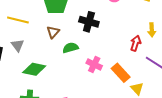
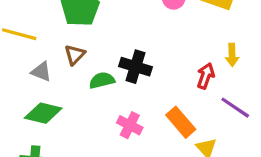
black cross: (89, 22) -> (136, 67), moved
gray triangle: (18, 45) -> (41, 72), moved, turned -32
pink cross: (94, 64) -> (130, 125), moved

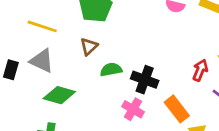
black cross: (136, 67) -> (145, 80), moved
gray triangle: (41, 72) -> (42, 61), moved, size x1.4

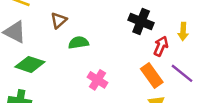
black cross: (145, 80) -> (141, 21), moved
orange rectangle: (177, 109) -> (152, 76), moved

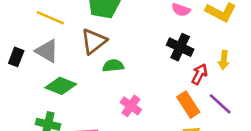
brown triangle: (59, 20) -> (94, 41), size x1.5

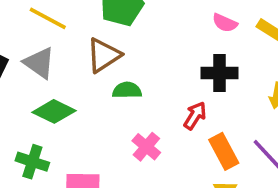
black cross: (180, 47) -> (219, 73), turned -30
red arrow: (200, 74) -> (195, 116), moved

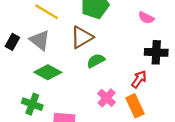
pink semicircle: (225, 23) -> (146, 18), moved
green semicircle: (127, 90) -> (96, 61), turned -30
orange rectangle: (224, 151) -> (135, 106), moved

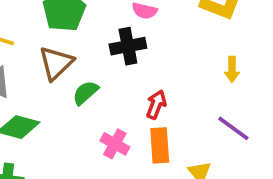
black cross: (156, 52) -> (128, 46), moved
orange rectangle: (135, 106) -> (160, 145), turned 35

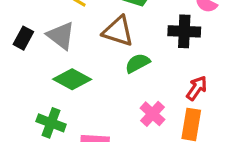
brown triangle: (56, 63) -> (118, 31), turned 48

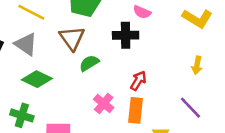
brown triangle: (118, 31) -> (72, 38), turned 40

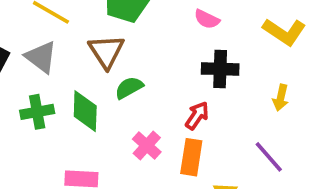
black cross: (126, 35) -> (220, 69), moved
green diamond: (37, 79) -> (85, 111), moved, turned 64
green cross: (22, 115) -> (37, 112), moved, turned -30

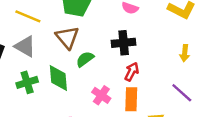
black cross: (220, 69) -> (124, 43), moved

